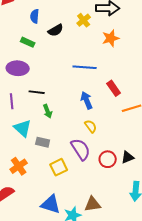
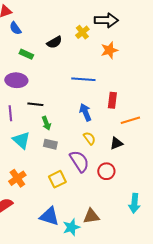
blue semicircle: (35, 16) -> (15, 28), moved, turned -40
red rectangle: (114, 88) -> (112, 100), turned 42
gray rectangle: (43, 142) -> (50, 144), moved
black triangle: (128, 157) -> (116, 143), moved

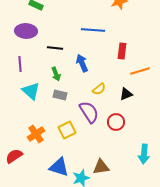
black line: (35, 104) -> (55, 48), moved
blue arrow: (85, 112) -> (82, 63), moved
yellow semicircle: (89, 138) -> (99, 89), turned 88
orange cross: (17, 178) -> (36, 134), moved

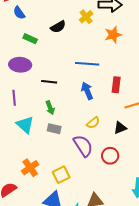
blue arrow: (82, 63) -> (87, 91), moved
yellow square: (67, 130) -> (61, 175), moved

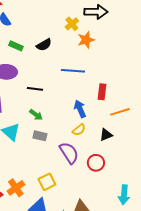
black semicircle: (58, 27) -> (44, 45), moved
orange star: (113, 35) -> (86, 40), moved
blue arrow: (87, 91) -> (80, 109), moved
green arrow: (50, 108) -> (36, 115), turned -32
orange cross: (30, 168) -> (16, 188), moved

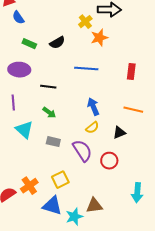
red rectangle: (102, 92) -> (131, 72), moved
orange line: (120, 112) -> (133, 110), turned 30
gray rectangle: (40, 136) -> (53, 142), moved

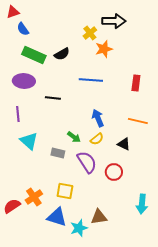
green rectangle: (29, 44) -> (34, 55), size x1.6
green arrow: (49, 113) -> (74, 137), moved
black triangle: (119, 133) -> (124, 144), turned 48
yellow square: (60, 180) -> (65, 191), turned 36

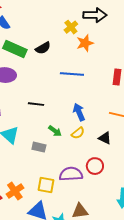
black line: (53, 98) -> (36, 104), moved
purple semicircle: (87, 162) -> (71, 174), moved, turned -60

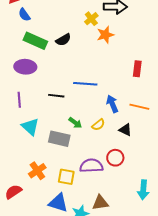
blue line: (72, 74) -> (85, 84), moved
blue arrow: (79, 112) -> (112, 104), moved
gray rectangle: (39, 147) -> (59, 139), size x1.5
orange cross: (15, 191) -> (37, 171), moved

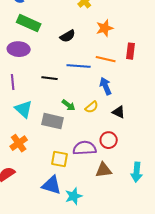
orange star: (105, 35) -> (105, 28), moved
black semicircle: (63, 40) -> (68, 36), moved
orange line: (139, 107) -> (106, 59), moved
orange cross: (37, 171) -> (19, 143), moved
brown triangle: (100, 203) -> (104, 170), moved

